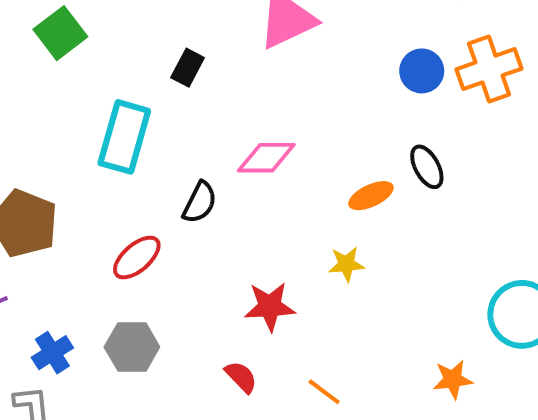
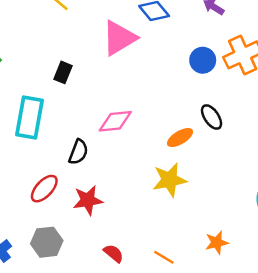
yellow star: (346, 264) -> (169, 180), size x1.6
red star: (270, 307) -> (88, 200), moved
orange star: (453, 379) -> (217, 243), moved

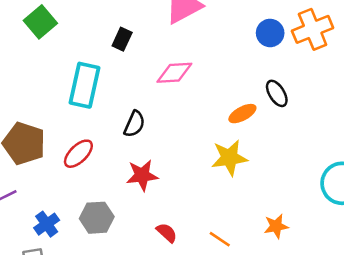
pink diamond: (115, 121) -> (174, 73), moved
red ellipse: (44, 189) -> (78, 154), moved

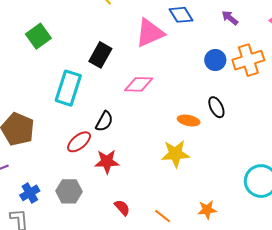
black rectangle: (122, 39) -> (100, 55), size x1.4
orange ellipse: (242, 114) -> (189, 120), turned 35
red ellipse: (78, 154) -> (79, 142), moved

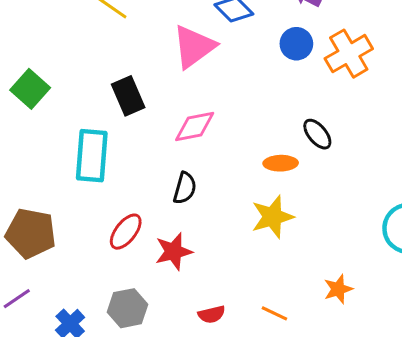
black rectangle: (100, 55) -> (128, 96), turned -40
blue circle: (215, 60) -> (296, 44), moved
black semicircle: (104, 121) -> (185, 188), moved
red semicircle: (122, 208) -> (212, 314), turned 132

